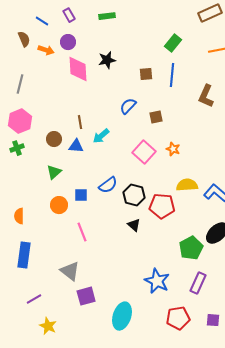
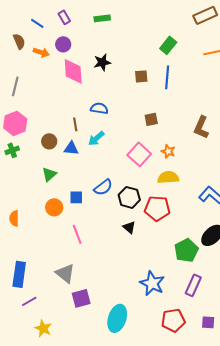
brown L-shape: (206, 96) -> (201, 127), moved
blue semicircle: (128, 106) -> (99, 108), moved, turned 54
yellow semicircle: (187, 185) -> (168, 177), moved
blue rectangle: (24, 255) -> (19, 274), moved

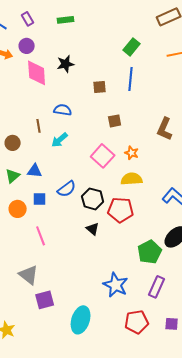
brown square: (141, 76) -> (100, 87), moved
blue triangle: (71, 148) -> (35, 171), moved

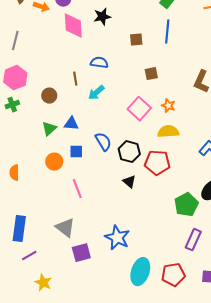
blue semicircle: (67, 189) -> (103, 142), turned -84
blue star: (116, 285) -> (117, 238), moved
cyan ellipse: (81, 320) -> (140, 272), moved

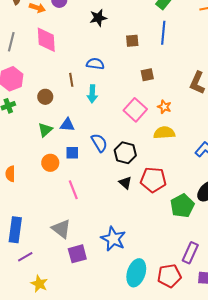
pink diamond: (73, 26) -> (46, 40), moved
cyan arrow: (96, 93) -> (92, 94), turned -48
red pentagon: (157, 163) -> (153, 180), moved
purple rectangle: (193, 240) -> (190, 253), moved

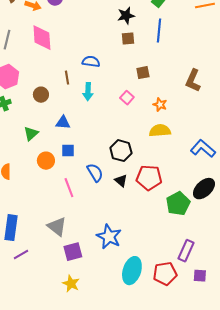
black star: (98, 18) -> (126, 16), moved
pink square: (135, 110) -> (127, 98), moved, size x0.6
green triangle: (45, 130) -> (31, 134), moved
blue semicircle: (99, 143) -> (95, 173), moved
yellow star: (39, 284) -> (71, 284), moved

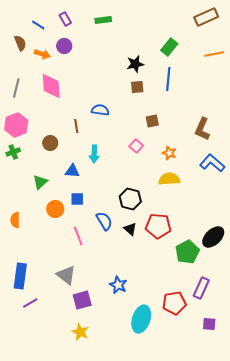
cyan arrow: (88, 92) -> (94, 154), moved
blue L-shape: (203, 149) -> (212, 163), moved
blue star: (109, 237) -> (118, 285), size x0.7
purple rectangle: (186, 251) -> (201, 288), moved
red pentagon: (165, 274) -> (174, 303), moved

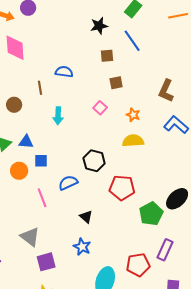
blue line: (168, 79) -> (132, 41), turned -40
brown square: (137, 87) -> (107, 56), moved
blue triangle: (72, 171) -> (26, 142), moved
blue semicircle: (104, 221) -> (68, 183), turned -84
black triangle: (130, 229) -> (86, 217), moved

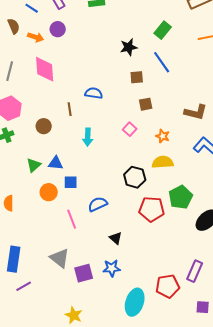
brown L-shape: (166, 91) -> (196, 112), turned -100
black hexagon: (94, 161) -> (135, 177), moved
green pentagon: (151, 214) -> (181, 197), moved
blue star: (82, 247) -> (112, 268), turned -30
purple square: (46, 262) -> (84, 273), moved

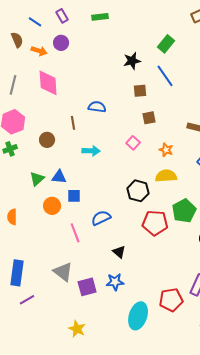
cyan arrow: (88, 137) -> (91, 151), turned -90

